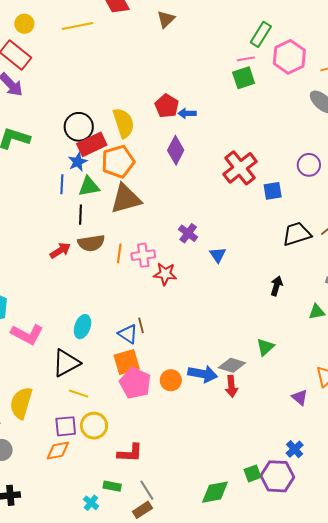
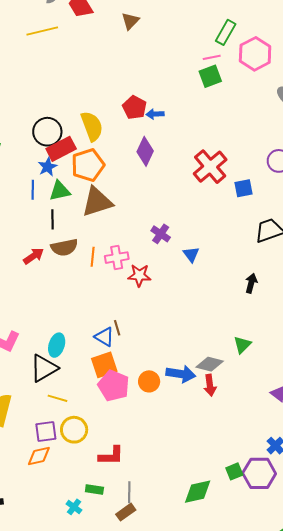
cyan ellipse: (82, 327) -> (57, 345), moved
gray line: (147, 490) -> (129, 492), turned 35

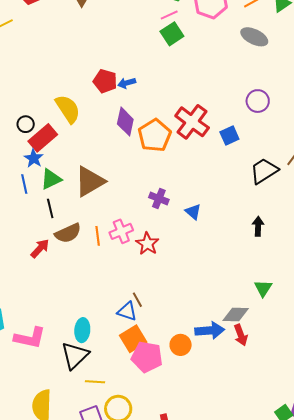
black circle: (47, 132) -> (26, 124), size x0.6
orange pentagon: (88, 165) -> (155, 135), moved
red star: (139, 275) -> (147, 244), turned -30

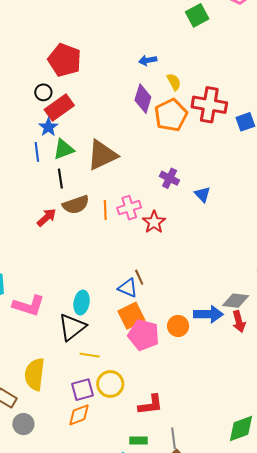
red pentagon: (105, 81) -> (65, 60), moved, size x1.4
yellow semicircle: (68, 109) -> (174, 82), moved, size x0.6
red cross: (192, 122) -> (209, 105), turned -32

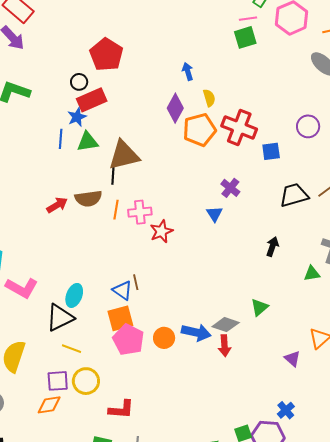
blue arrow: (148, 60) -> (188, 71), turned 72
purple cross: (170, 178) -> (230, 188), moved
black line: (60, 179) -> (113, 175), moved

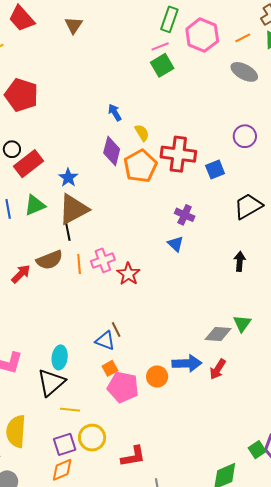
red pentagon: (106, 55) -> (21, 95), moved
blue star: (77, 117) -> (68, 178), moved
orange square: (120, 318) -> (110, 368), size x0.6
gray diamond: (226, 325) -> (218, 334), moved
red arrow: (225, 346) -> (218, 369), turned 50

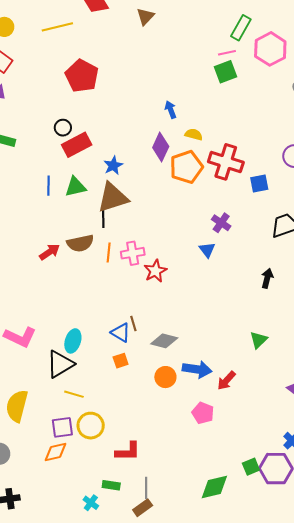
yellow semicircle: (142, 133) -> (194, 134), turned -54
gray diamond: (218, 334) -> (164, 341), moved
pink pentagon: (123, 387) -> (203, 413), moved, size x0.7

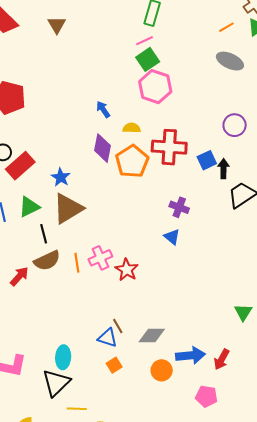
pink hexagon: (270, 49) -> (155, 87), moved
black line: (103, 218) -> (44, 234), moved
black arrow: (267, 278) -> (223, 169), moved

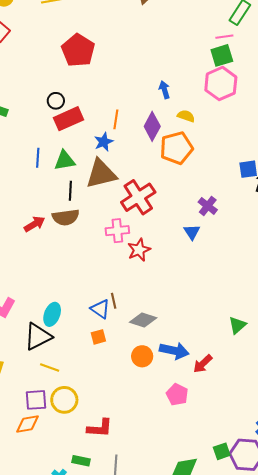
red cross: (169, 147) -> (138, 197), moved, turned 36
orange line: (77, 263) -> (116, 119), moved

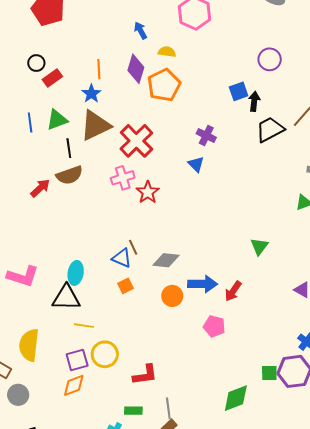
red rectangle: (68, 119) -> (52, 78), size x0.7
black triangle: (38, 337) -> (66, 298), turned 40
green square: (222, 451) -> (269, 373), turned 30

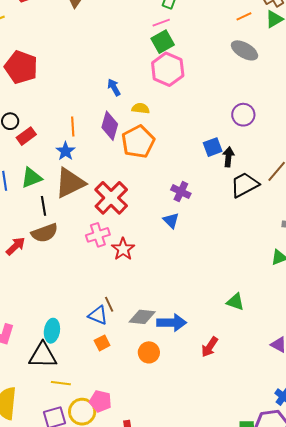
green triangle: (259, 246) -> (235, 302), turned -48
blue arrow: (203, 284) -> (172, 323), moved
pink pentagon: (214, 326) -> (100, 401), moved

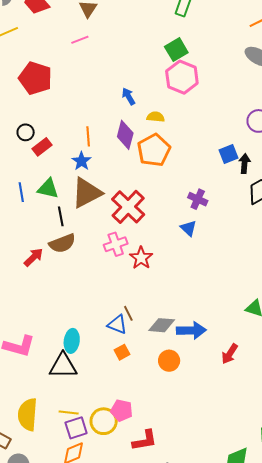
pink line: (161, 23) -> (80, 40), moved
green triangle: (31, 178) -> (48, 188), turned 35
yellow line: (61, 383) -> (69, 413), moved

